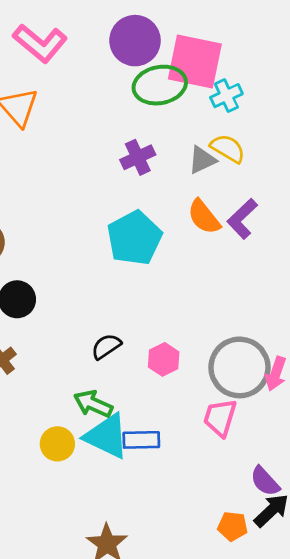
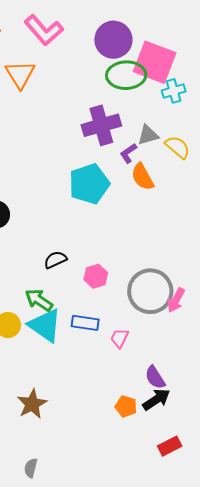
yellow semicircle: (228, 148) -> (178, 147), moved
purple cross: (138, 157) -> (101, 125), size x1.5
purple L-shape: (242, 219) -> (128, 153), moved, size x0.7
pink trapezoid: (220, 418) -> (120, 338), moved, size x0.7
blue rectangle: (141, 440) -> (85, 323), moved

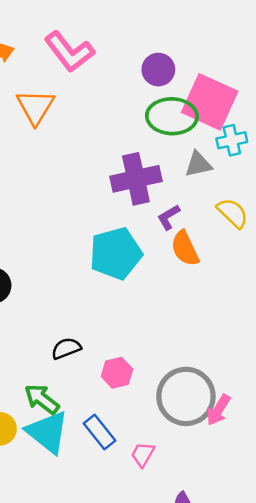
purple circle: (113, 40) -> (158, 70), size x0.7
gray triangle: (148, 135) -> (198, 164), moved
blue rectangle: (85, 323) -> (99, 432), turned 40

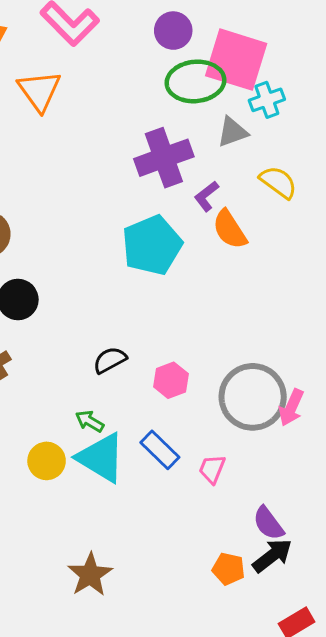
green arrow: (42, 399) -> (90, 421), size x0.7

